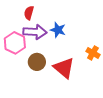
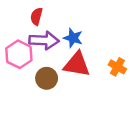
red triangle: (64, 68) -> (77, 64), moved, turned -30

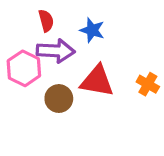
red semicircle: (36, 16) -> (46, 21), turned 150
blue star: (73, 38) -> (92, 30), moved

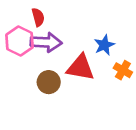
blue star: (92, 30) -> (104, 45), moved, turned 30
pink hexagon: (24, 68) -> (19, 41), moved

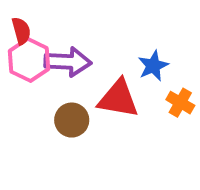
red semicircle: (38, 17) -> (21, 31), moved

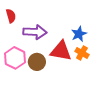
pink hexagon: (29, 60) -> (15, 58), moved
orange cross: (180, 103) -> (82, 53), moved

